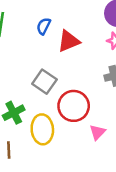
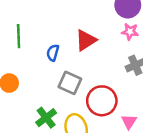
blue semicircle: (44, 26) -> (53, 53), moved

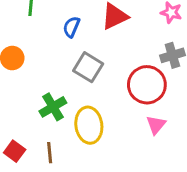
red circle: (102, 101) -> (147, 85), moved

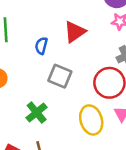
yellow ellipse: (89, 125) -> (91, 120), moved

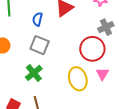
gray square: (60, 76) -> (40, 45), moved

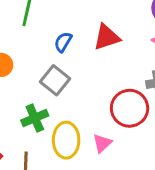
pink triangle: (102, 74) -> (102, 143), moved
yellow ellipse: (78, 79) -> (66, 140), moved

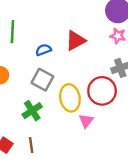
blue semicircle: (63, 42) -> (43, 50), turned 49
yellow ellipse: (66, 140) -> (70, 98), moved

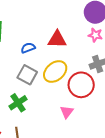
red triangle: (75, 41) -> (57, 39), turned 30
yellow ellipse: (70, 98) -> (55, 72), moved, turned 60

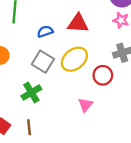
red circle: (81, 85) -> (103, 75), size x0.7

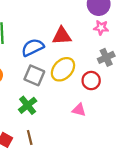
blue semicircle: (45, 31) -> (33, 47), size x1.5
pink triangle: (86, 105) -> (79, 110), turned -48

